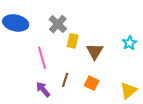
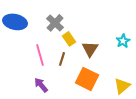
yellow rectangle: (73, 41) -> (69, 39), turned -48
brown line: (65, 80) -> (62, 59), moved
orange square: (92, 83) -> (87, 79), size x1.6

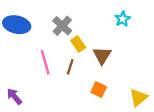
cyan star: (123, 41) -> (123, 19), moved
orange square: (87, 79) -> (99, 90), size x0.6
purple arrow: (41, 85) -> (14, 96), moved

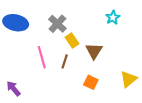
yellow triangle: (138, 98) -> (128, 79), moved

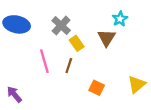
brown triangle: (94, 51) -> (107, 38), moved

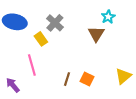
yellow rectangle: (77, 43) -> (41, 39), moved
pink line: (44, 61) -> (32, 65), moved
brown line: (69, 66) -> (67, 79), moved

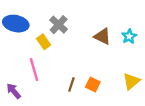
cyan star: (108, 17) -> (129, 36), moved
brown triangle: (96, 34) -> (102, 36), turned -36

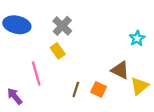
brown triangle: (102, 36) -> (120, 70), moved
yellow rectangle: (44, 42) -> (58, 51), moved

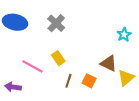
yellow rectangle: (58, 51) -> (58, 58), moved
pink line: (36, 74) -> (32, 66), turned -45
purple arrow: (15, 96) -> (13, 87), turned -42

